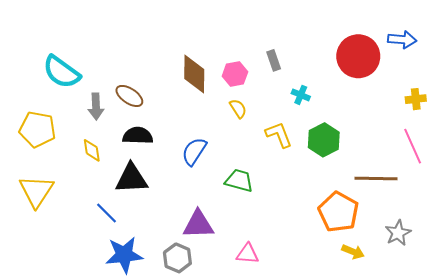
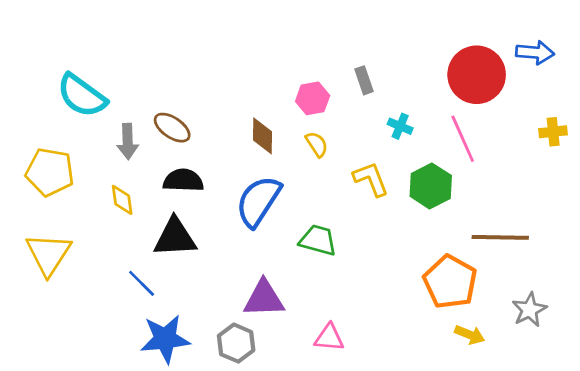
brown diamond: (194, 74) -> (263, 136), moved, size x0.7
pink line: (413, 146) -> (463, 139), moved
blue semicircle: (194, 151) -> (258, 201), size x1.4

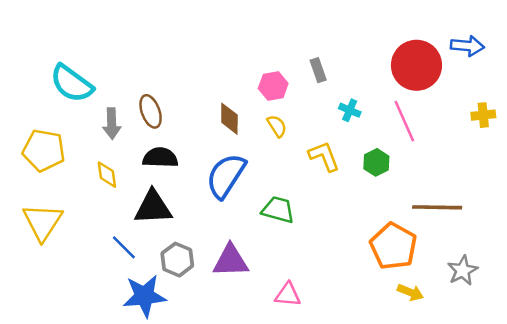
brown ellipse: (172, 128) -> (151, 111), turned 36
green hexagon: (431, 186) -> (376, 162), size x0.7
gray hexagon: (236, 343) -> (177, 260), moved

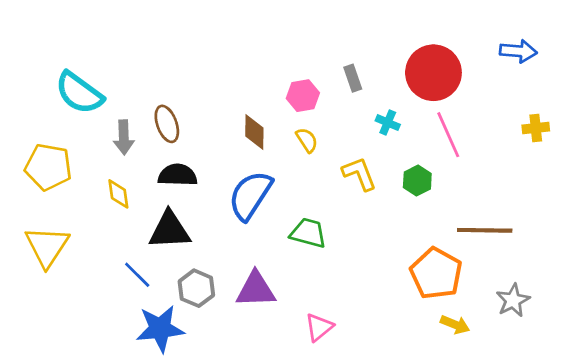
red circle: (416, 65) -> (433, 73), moved
pink triangle: (288, 295) -> (319, 327), turned -44

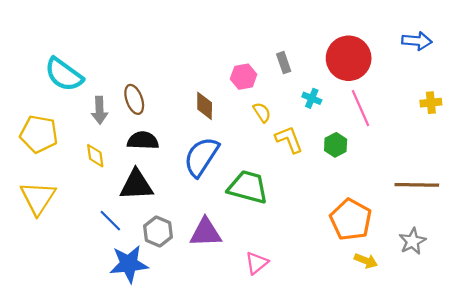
yellow semicircle: (307, 140) -> (262, 112), moved
brown line: (485, 230) -> (417, 185), moved
green trapezoid: (308, 233) -> (248, 187), size x1.4

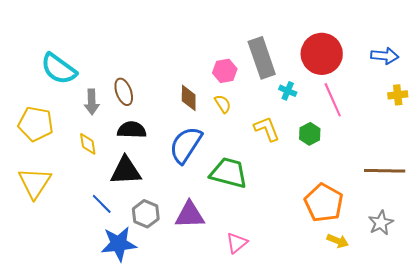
blue arrow: (417, 41) -> (385, 56), moved
gray rectangle: (284, 63) -> (262, 58), size x2.0
yellow semicircle: (262, 112) -> (223, 104), moved

